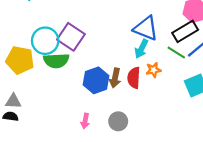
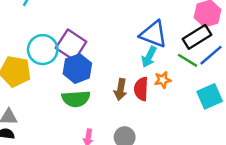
green semicircle: (56, 61) -> (76, 99), moved
blue hexagon: (96, 80) -> (77, 69), moved

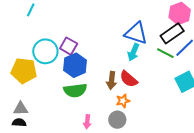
purple square: (71, 45) -> (69, 46), size x0.7
orange star: (163, 80) -> (123, 101), moved
red semicircle: (141, 89) -> (129, 79), turned -48

